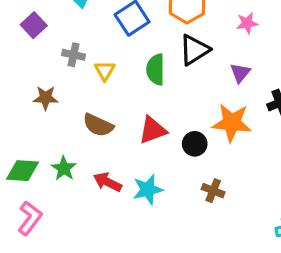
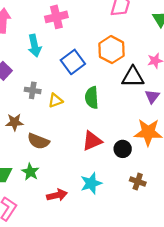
black triangle: (194, 50) -> (133, 77), moved, turned 35
yellow triangle: (105, 71) -> (55, 100), turned 42
brown semicircle: (98, 125) -> (38, 141), moved
red arrow: (108, 182) -> (57, 195), moved, turned 144

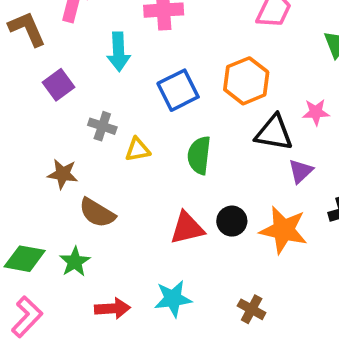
black circle: (123, 149) -> (232, 221), moved

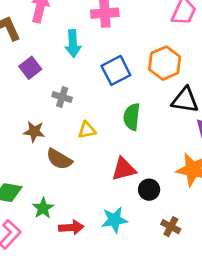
yellow triangle: (138, 150) -> (87, 130), moved
black circle: (232, 221) -> (149, 190), moved
green star: (75, 262) -> (43, 208), moved

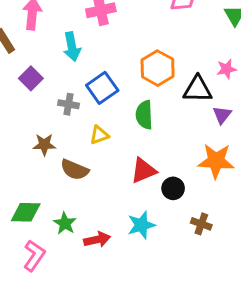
orange hexagon: (165, 63) -> (158, 68), moved
blue square: (116, 70) -> (102, 88), moved

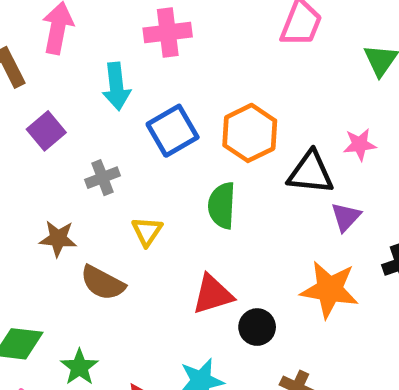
blue square: (102, 88) -> (173, 131), moved
gray cross: (68, 104) -> (102, 178), turned -36
yellow triangle: (99, 135) -> (147, 231), turned -42

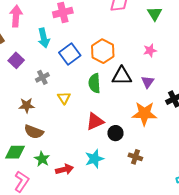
black triangle: (311, 173) -> (122, 76), moved
brown semicircle: (103, 283) -> (34, 132), moved

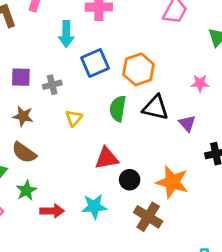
purple square: (16, 60) -> (21, 77), moved, turned 35
purple triangle: (148, 82) -> (187, 123), turned -32
orange star: (144, 114) -> (172, 182), moved
brown cross: (135, 157) -> (148, 217), size x1.5

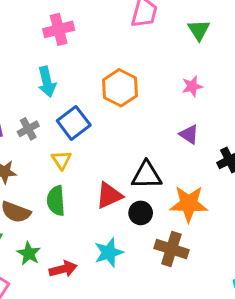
cyan arrow: (66, 34) -> (47, 82), moved
blue square: (95, 63) -> (74, 123), moved
black triangle: (156, 108) -> (147, 175), moved
green semicircle: (118, 109) -> (56, 201), moved

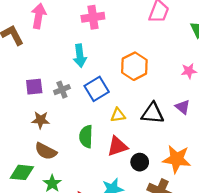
yellow triangle: (61, 160) -> (118, 115), moved, turned 49
black triangle: (147, 175) -> (153, 113), moved
green semicircle: (56, 201) -> (86, 137), moved

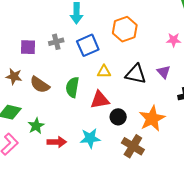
purple square: (34, 87) -> (28, 47), moved
brown star: (41, 120) -> (14, 76), moved
brown semicircle: (46, 151) -> (40, 85), moved
orange star: (177, 159) -> (152, 119), turned 30

